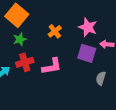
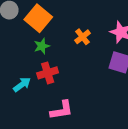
pink L-shape: (52, 66) -> (62, 110), moved

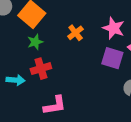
cyan arrow: (22, 85) -> (16, 80), turned 42

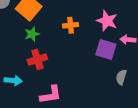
orange cross: (76, 33) -> (71, 25), turned 32
cyan arrow: (16, 80) -> (13, 80), moved

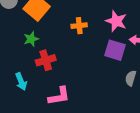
green star: (32, 34) -> (31, 39), moved
cyan arrow: (13, 80) -> (21, 81), turned 63

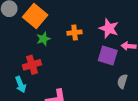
green star: (31, 39) -> (43, 39), moved
red cross: (46, 60) -> (32, 65), moved

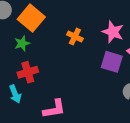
orange cross: (75, 33) -> (75, 37), turned 32
green star: (43, 39) -> (22, 43), moved

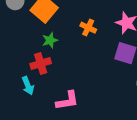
green star: (22, 43) -> (50, 40), moved

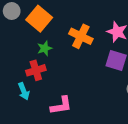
orange cross: (88, 28) -> (81, 36), size x1.5

